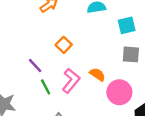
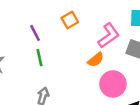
orange semicircle: (97, 74) -> (96, 60), turned 91
pink L-shape: (71, 81) -> (109, 35), moved

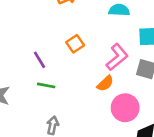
green line: (40, 58) -> (46, 85), turned -63

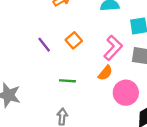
purple line: (39, 60) -> (44, 45), moved
green line: (46, 85) -> (67, 81), moved

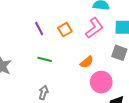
pink L-shape: (113, 48) -> (94, 28), moved
green line: (67, 81) -> (45, 59), moved

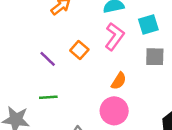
green line: (45, 59) -> (48, 97), moved
pink circle: (101, 82) -> (114, 111), moved

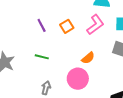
green line: (48, 97) -> (42, 57), moved

